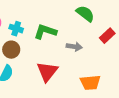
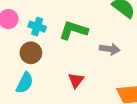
red triangle: (47, 72) -> (76, 80), size x0.6

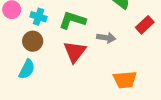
red triangle: (76, 80) -> (75, 52), moved, size x1.5

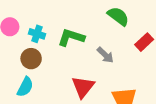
gray arrow: (106, 38) -> (105, 55), turned 36
red triangle: (75, 52) -> (83, 87), moved

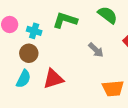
green L-shape: (71, 37) -> (65, 20), moved
red triangle: (83, 87) -> (53, 79), moved, turned 35

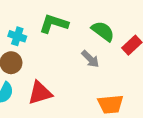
green semicircle: (108, 15) -> (103, 31), moved

